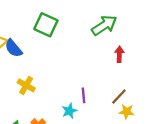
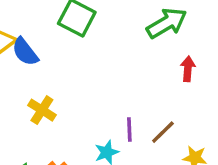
brown line: (119, 97) -> (163, 132), moved

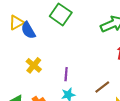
purple line: (129, 129) -> (66, 74), moved

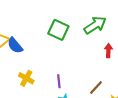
green square: (61, 14) -> (58, 30), moved

